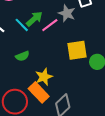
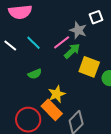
green arrow: (34, 19) -> (72, 51), moved
yellow square: (77, 50) -> (89, 67), turned 30

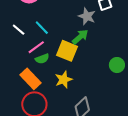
pink line: (62, 42) -> (36, 47), moved
yellow square: (89, 67) -> (67, 51), moved
orange rectangle: (52, 110) -> (31, 79), moved

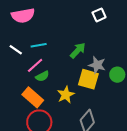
gray star: (87, 16) -> (97, 65), moved
cyan line: (42, 28) -> (39, 45), turned -49
yellow square: (67, 51) -> (88, 79), moved

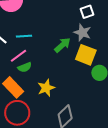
gray star: (97, 65) -> (82, 32), moved
yellow square: (88, 79) -> (86, 55), moved

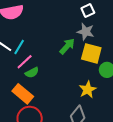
cyan line: (24, 36) -> (19, 47), moved, turned -49
yellow star: (46, 88) -> (88, 90), moved

